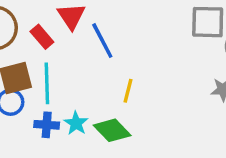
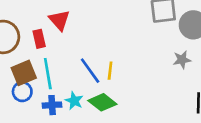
red rectangle: (42, 37) -> (39, 39), turned 36
blue line: (102, 41) -> (90, 71), moved

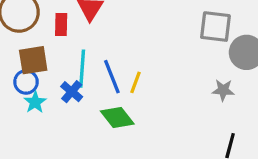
cyan line: (48, 74) -> (82, 69), moved
cyan star: (74, 101) -> (35, 102), moved
blue cross: (52, 105) -> (72, 92), moved, turned 30

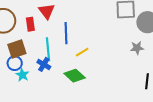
blue line: (112, 77) -> (66, 33), moved, turned 30
yellow line: (135, 82) -> (82, 52), turned 48

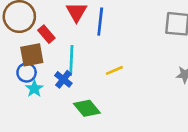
red rectangle: (30, 24) -> (46, 34), moved, turned -40
blue line: (66, 33) -> (100, 22), moved
green diamond: (75, 76) -> (87, 108), moved

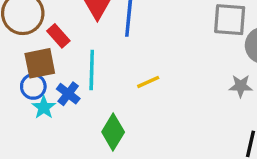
blue cross: (63, 79) -> (68, 94), moved
green diamond: (87, 108) -> (113, 132), turned 72

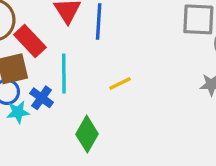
red rectangle: (58, 36) -> (30, 41), size x1.4
cyan star: (44, 107) -> (18, 112), turned 30

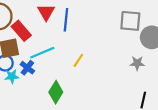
cyan line: (64, 74) -> (42, 53), turned 65
yellow line: (120, 84) -> (78, 60), turned -32

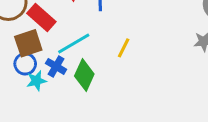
green diamond: (56, 92) -> (84, 75), moved

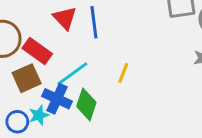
blue circle: (25, 64) -> (17, 122), moved
blue cross: (56, 66) -> (57, 99), size x1.4

